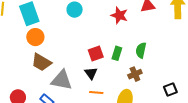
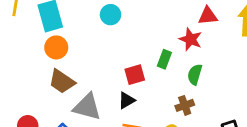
red star: (119, 15) -> (191, 39), moved
green rectangle: (117, 53) -> (164, 59), moved
black triangle: (91, 73) -> (127, 100), turned 32

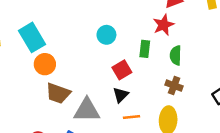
cyan circle: (111, 15) -> (106, 35), moved
red star: (191, 39) -> (163, 25), turned -30
brown cross: (185, 105) -> (174, 86), turned -35

